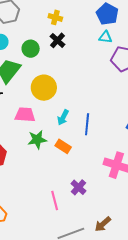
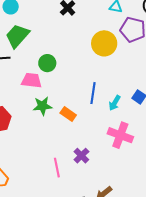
green circle: (31, 49) -> (47, 63), moved
yellow circle: (44, 88) -> (104, 43), moved
cyan arrow: (63, 117) -> (115, 103), moved

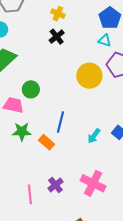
blue line: (93, 93) -> (60, 122), moved
pink cross: (120, 135) -> (93, 183), moved

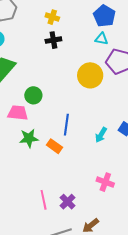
black cross: (57, 37) -> (53, 40), turned 35
pink cross: (93, 183) -> (105, 182), size x0.7
purple cross: (55, 185) -> (68, 202), moved

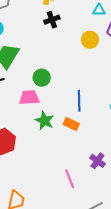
yellow circle: (90, 75) -> (90, 40), moved, size x0.7
green star: (29, 138) -> (45, 121), turned -30
purple cross: (68, 202) -> (97, 161), moved

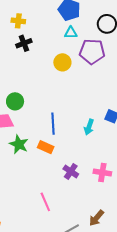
purple cross: (97, 161) -> (71, 171), moved

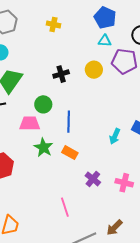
black cross: (24, 43) -> (61, 74), moved
blue line: (53, 124) -> (69, 122), moved

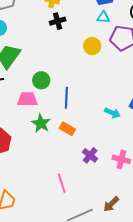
black cross: (61, 74) -> (58, 21), moved
cyan arrow: (115, 136) -> (112, 113), turned -91

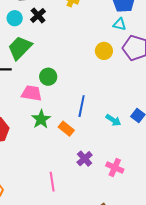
black cross: (58, 21) -> (38, 15), moved, turned -35
blue line: (66, 98) -> (82, 106), moved

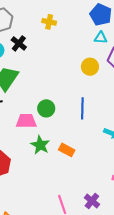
green circle: (48, 77) -> (46, 108), moved
blue line: (82, 106) -> (82, 108), moved
purple cross: (85, 159) -> (92, 201), moved

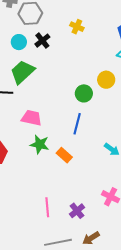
green circle: (46, 108) -> (84, 93), moved
blue line: (82, 108) -> (77, 124), moved
green star: (40, 145) -> (40, 144), turned -30

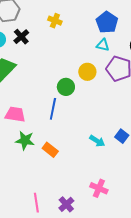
blue line: (77, 124) -> (53, 109), moved

